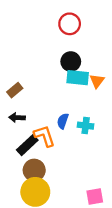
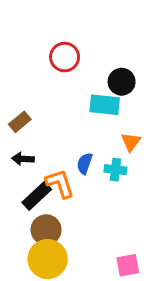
red circle: (70, 24) -> (65, 57), moved
black circle: (71, 62) -> (122, 82), moved
orange triangle: (97, 81) -> (131, 142), moved

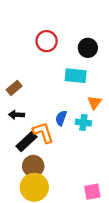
black circle: (122, 82) -> (88, 48), moved

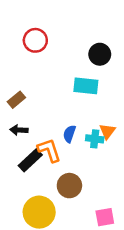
red circle: (47, 41) -> (35, 40), moved
orange triangle: (95, 102) -> (107, 131), moved
brown circle: (33, 166) -> (69, 186), moved

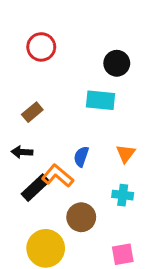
brown rectangle: (16, 100) -> (32, 112), moved
cyan cross: (95, 139) -> (123, 195), moved
orange L-shape: (49, 150) -> (58, 176), turned -32

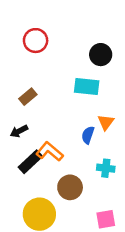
black arrow: (22, 152) -> (19, 131), turned -30
orange triangle: (126, 154) -> (106, 122), moved
blue semicircle: (81, 157) -> (88, 135), moved

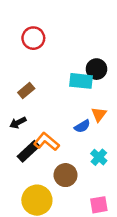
black circle: (101, 55) -> (96, 69), moved
blue semicircle: (88, 135) -> (82, 126), turned -140
cyan cross: (106, 168) -> (99, 157), turned 35

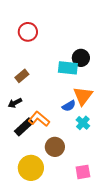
orange triangle: (99, 114) -> (83, 96), size x1.5
cyan cross: (99, 157) -> (83, 123), moved

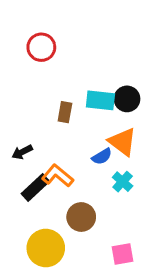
black circle: (81, 58) -> (127, 99), moved
brown rectangle: (22, 76) -> (65, 112), moved, turned -40
orange triangle: (83, 96) -> (123, 142), turned -30

